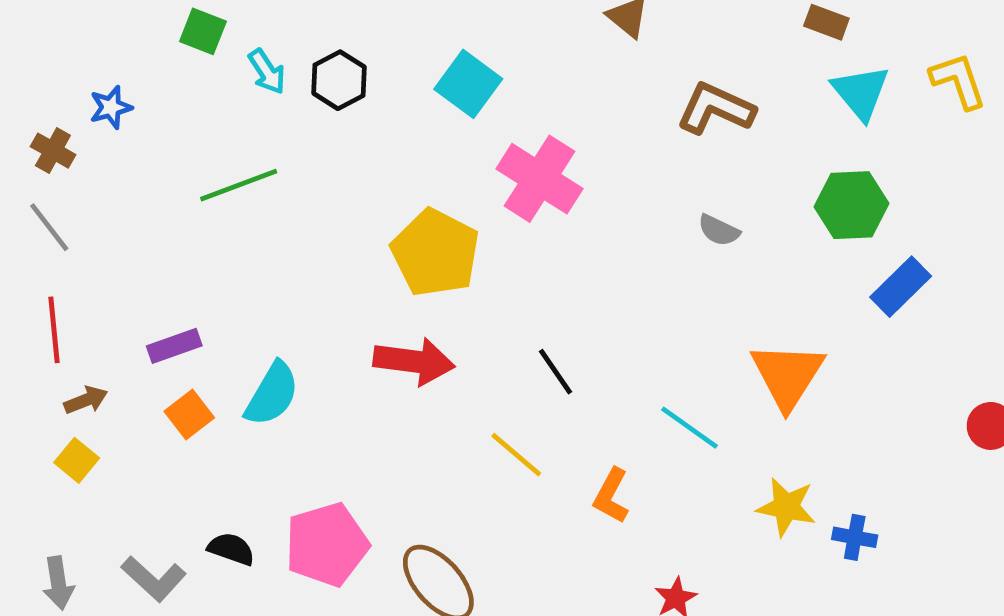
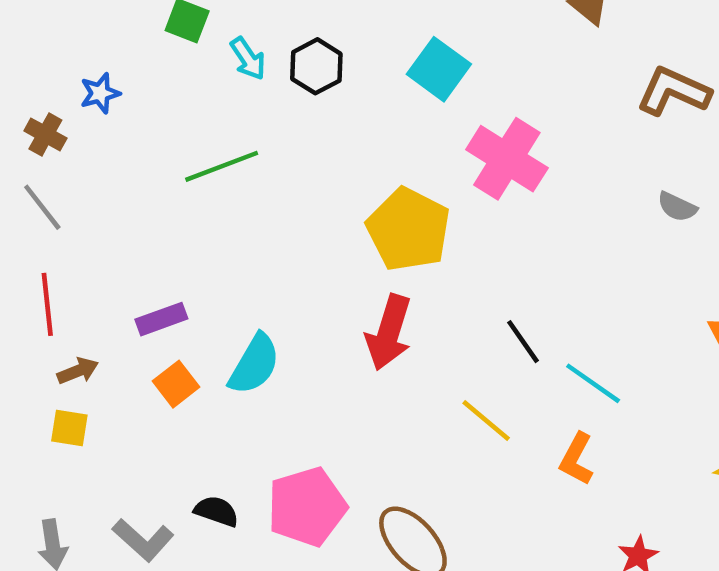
red arrow: (414, 361) -> (389, 332), turned 100
cyan line: (689, 428) -> (593, 383), moved
yellow square: (77, 460) -> (69, 428), turned -30

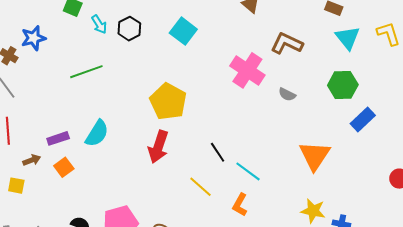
blue star: (100, 93) -> (33, 38), size x1.4
pink cross: (507, 159) -> (247, 70), moved
cyan semicircle: (254, 364) -> (97, 133), moved
brown arrow: (78, 371) -> (32, 160), moved

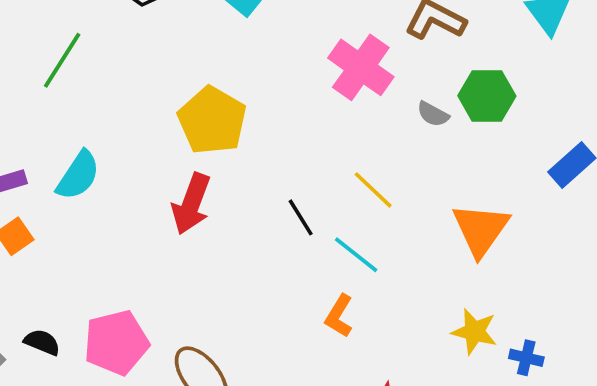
green line: (86, 72) -> (62, 60), turned -40
green hexagon: (343, 85) -> (487, 96), moved
yellow line: (200, 187) -> (373, 190), moved

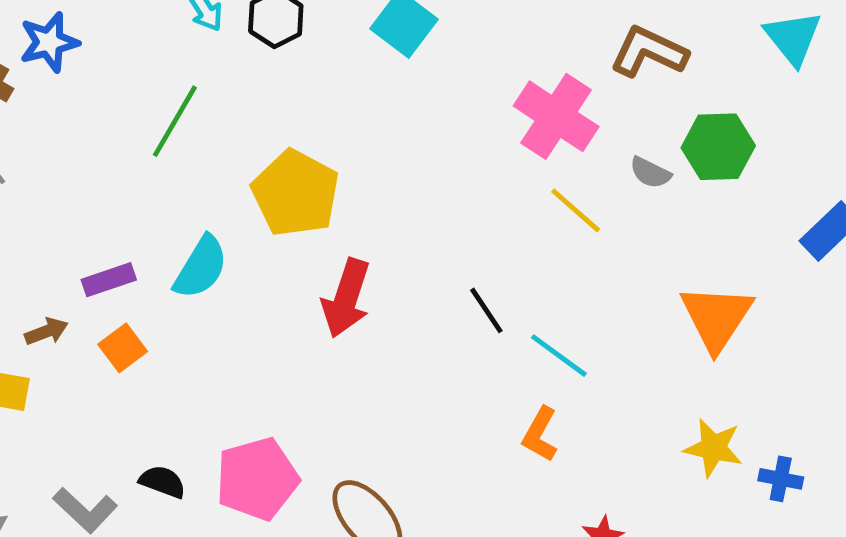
yellow pentagon: (212, 120) -> (296, 193), moved
yellow line: (373, 190) -> (576, 210), moved

